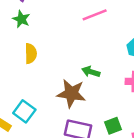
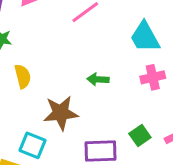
brown star: (71, 93) -> (61, 113), moved

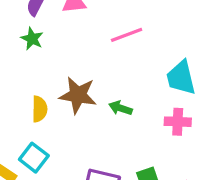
yellow semicircle: (23, 76) -> (40, 109), moved
brown star: (61, 113) -> (78, 95), moved

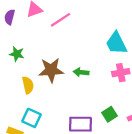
pink line: (127, 35) -> (61, 20), moved
green star: (32, 39) -> (17, 54), moved

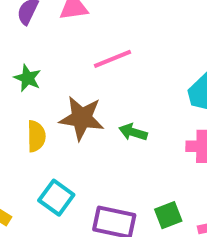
pink line: (61, 20) -> (112, 59), moved
cyan square: (32, 118) -> (56, 198), moved

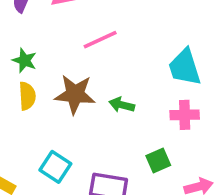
yellow semicircle: (36, 136) -> (27, 96), moved
green square: (168, 215) -> (158, 161), moved

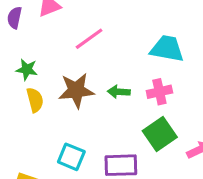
cyan trapezoid: (185, 67) -> (167, 49), turned 129
pink cross: (185, 115) -> (159, 92), moved
green square: (158, 161) -> (160, 134), size x1.5

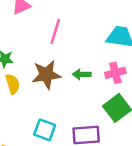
pink line: (89, 39) -> (55, 31), turned -35

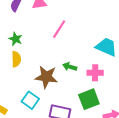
brown star: (46, 75) -> (46, 77), moved

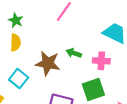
cyan square: (30, 100) -> (19, 79), moved

